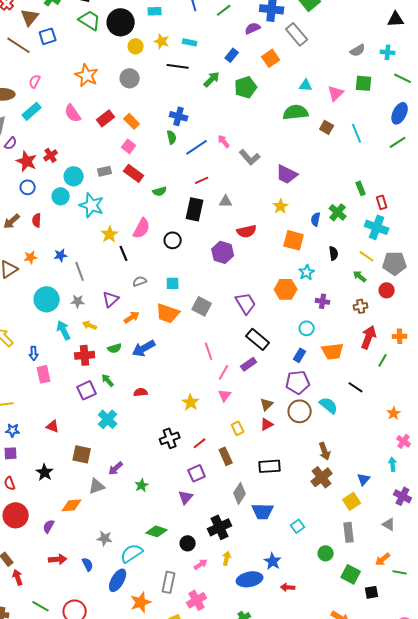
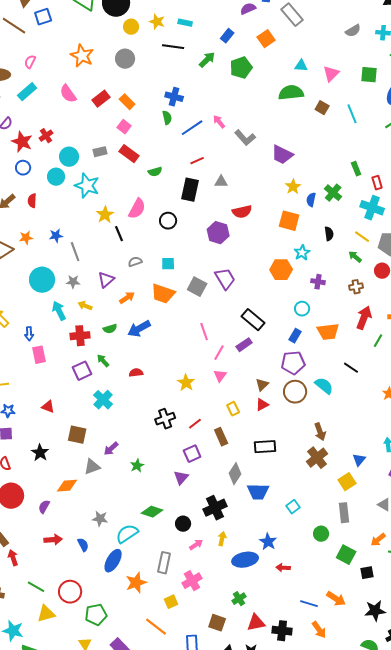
green square: (364, 83) -> (369, 75), moved
yellow star: (281, 206) -> (293, 187), moved
purple trapezoid: (246, 303) -> (225, 279), moved

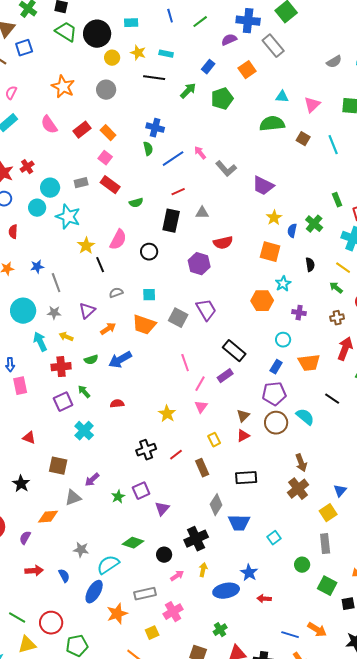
purple square: (192, 454) -> (141, 491), moved
gray rectangle: (164, 563) -> (145, 594), turned 65

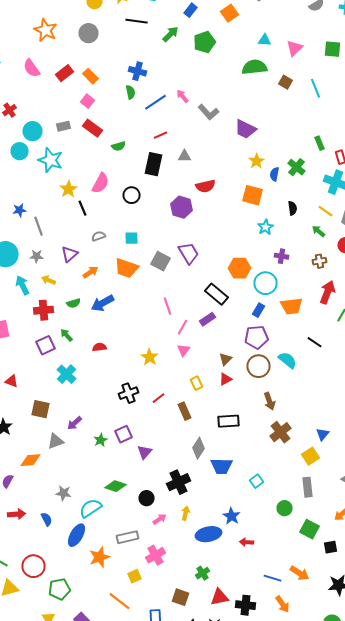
orange hexagon: (262, 301) -> (240, 268), moved
cyan circle: (283, 340) -> (266, 283), size x1.5
brown arrow: (301, 463) -> (270, 401), moved

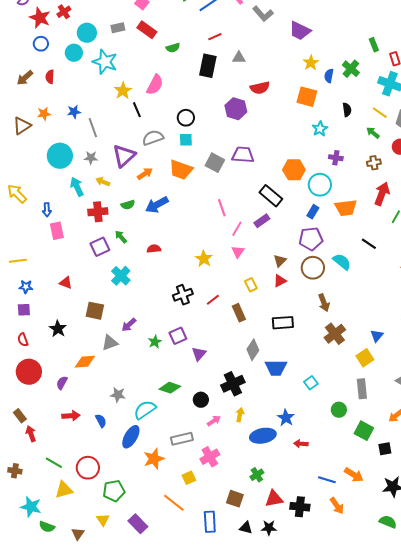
black circle: (132, 195) -> (186, 118), moved
gray semicircle: (98, 236) -> (153, 138), size x1.5
purple trapezoid: (188, 253) -> (243, 155), turned -55
purple triangle: (70, 254) -> (124, 156), size x1.4

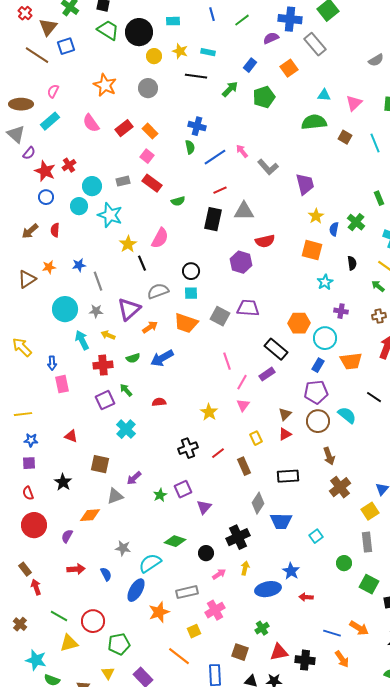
purple trapezoid: (300, 31) -> (305, 184), turned -130
gray triangle: (239, 58) -> (244, 211), size x1.5
brown cross: (15, 471) -> (20, 624), turned 32

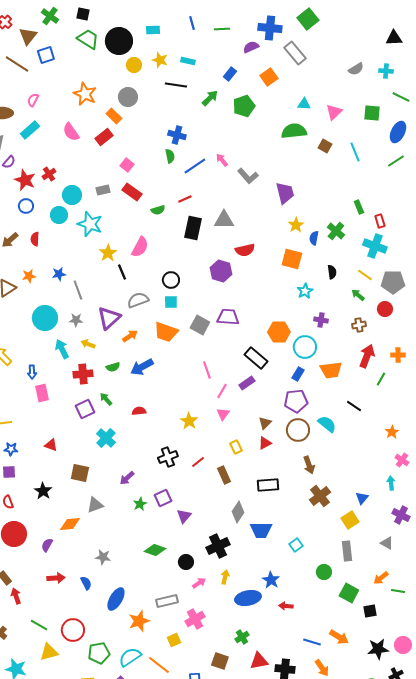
green line: (242, 20) -> (222, 29), turned 35
orange rectangle: (150, 131) -> (114, 116), moved
red line: (220, 190) -> (185, 199), moved
purple arrow: (134, 478) -> (127, 478), moved
cyan semicircle: (150, 563) -> (130, 657), moved

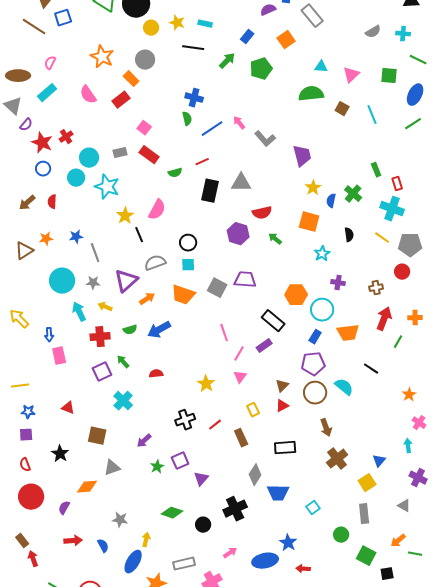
green arrow: (358, 295) -> (275, 239), moved
yellow arrow: (225, 577) -> (146, 540), moved
pink arrow: (199, 583) -> (230, 553), moved

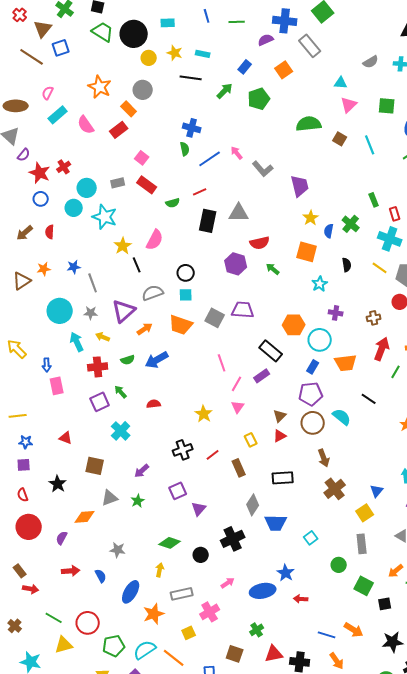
cyan triangle: (321, 67) -> (341, 83), moved
cyan rectangle: (47, 93) -> (58, 115), moved
green star: (157, 467) -> (138, 501), moved
yellow arrow: (146, 540) -> (160, 570), moved
red arrow: (33, 559) -> (31, 589), turned 119

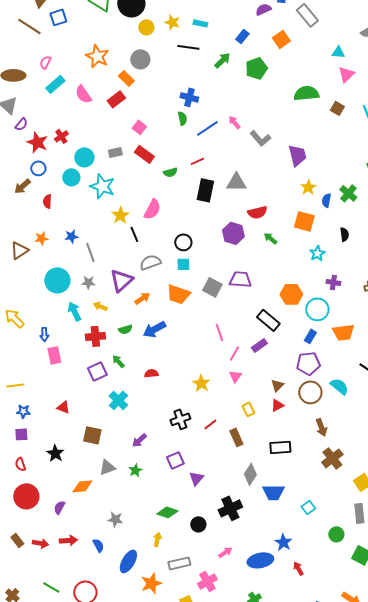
brown arrow: (25, 233) -> (22, 186), moved
red arrow: (31, 589) -> (40, 543), moved
red arrow: (301, 599) -> (298, 568), turned 56

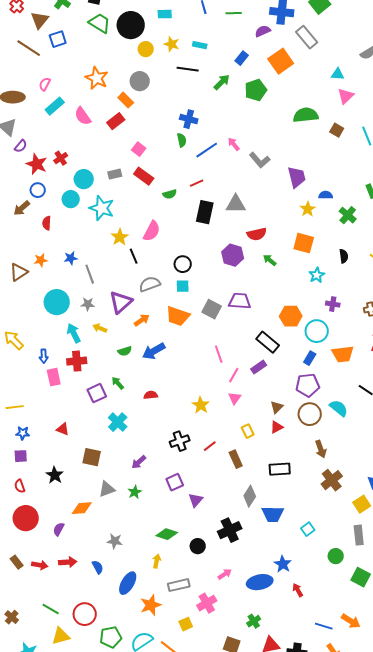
orange square: (281, 39) -> (281, 61), size x1.4
blue semicircle: (326, 200) -> (326, 195), moved, turned 80
red cross: (95, 336) -> (77, 361), moved

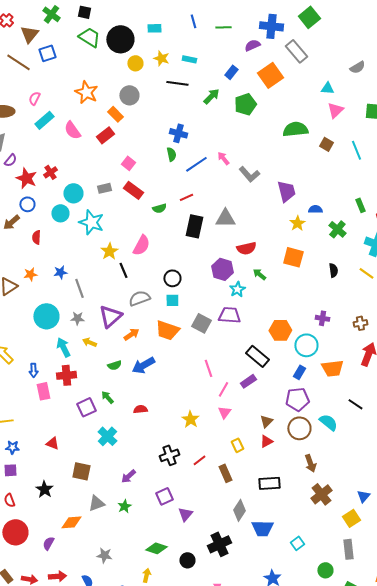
cyan star: (317, 275) -> (237, 289), moved

